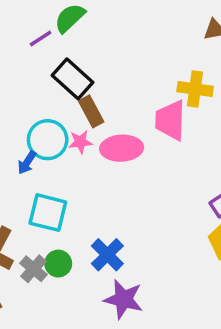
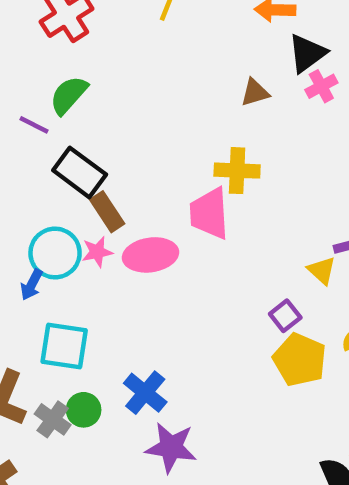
purple line: (41, 39) -> (34, 125), turned 65

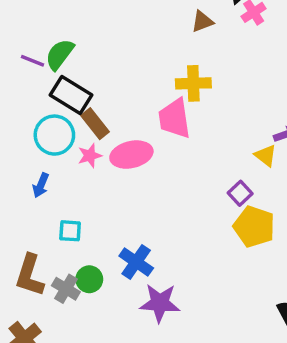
green semicircle: (69, 95) -> (60, 54), moved
cyan circle: (55, 253) -> (54, 135), moved
cyan square: (64, 346) -> (70, 231), size x0.6

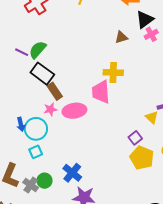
cyan circle: (54, 135) -> (36, 129), moved
blue arrow: (41, 185) -> (21, 124), turned -40
cyan square: (70, 231) -> (36, 152), turned -32

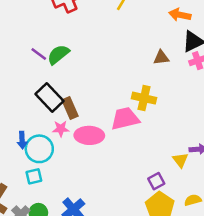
black rectangle: (42, 74) -> (49, 97), moved
pink trapezoid: (101, 92) -> (125, 119), turned 70

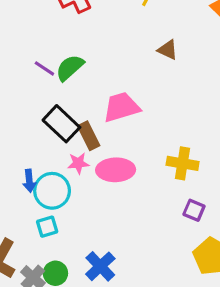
brown triangle: (161, 58) -> (168, 50), moved, turned 35
yellow cross: (144, 98) -> (183, 163), moved
pink trapezoid: (125, 119) -> (121, 107), moved
purple square: (156, 181) -> (194, 210), moved, turned -35

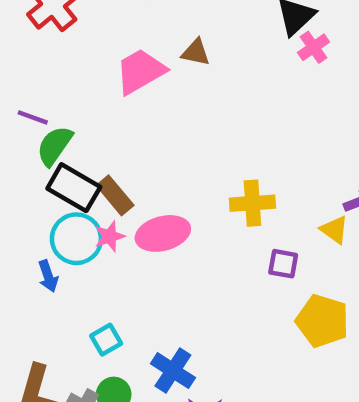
green semicircle: (70, 68) -> (55, 146), moved
pink trapezoid: (121, 107) -> (140, 71), moved
cyan circle: (52, 191) -> (76, 239), moved
cyan square: (47, 227) -> (106, 340), moved

